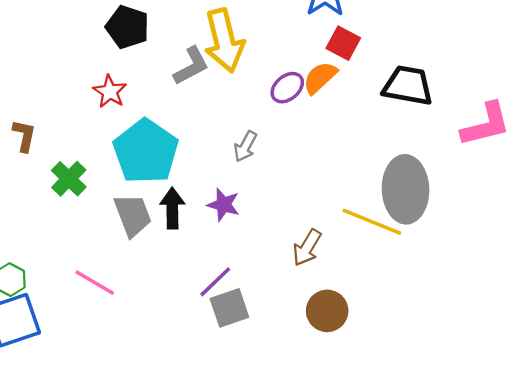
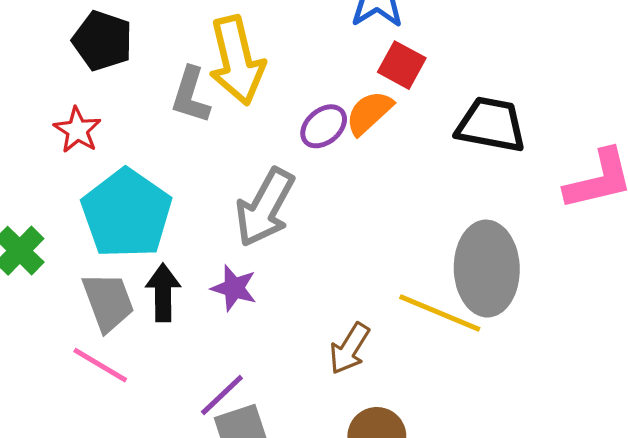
gray L-shape: (191, 66) -> (191, 95), turned 135
gray arrow: (245, 146) -> (265, 207), size x1.8
pink line: (95, 283) -> (100, 365), moved

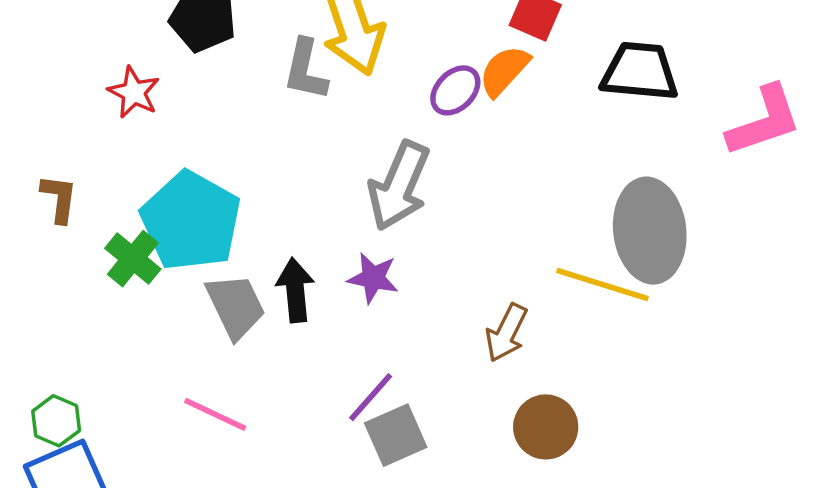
red star: (77, 130) -> (134, 92), moved
cyan pentagon: (127, 214) -> (191, 221), moved
pink line: (100, 365) -> (215, 414), moved

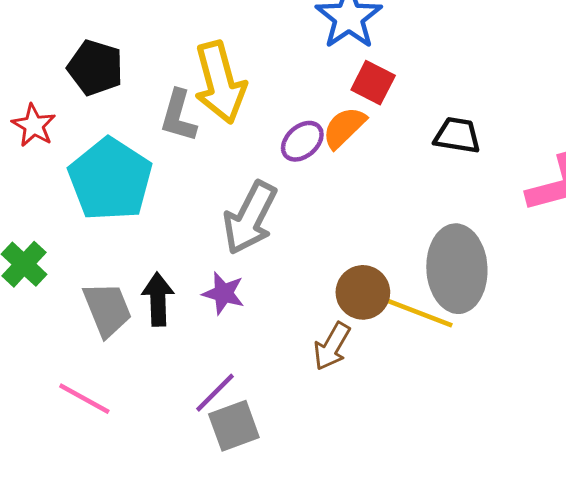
black trapezoid: (640, 72) -> (457, 135), size x0.7
cyan pentagon: (191, 221) -> (110, 179), moved
brown circle: (546, 427) -> (363, 292), moved

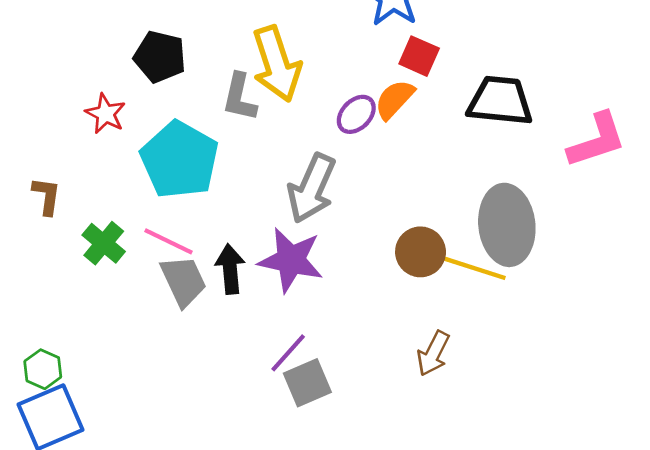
black trapezoid: (457, 135) -> (500, 101), size x1.5
purple star: (223, 293) -> (291, 260), size x1.6
brown arrow: (332, 346) -> (433, 353), moved
pink line: (84, 399) -> (169, 241), moved

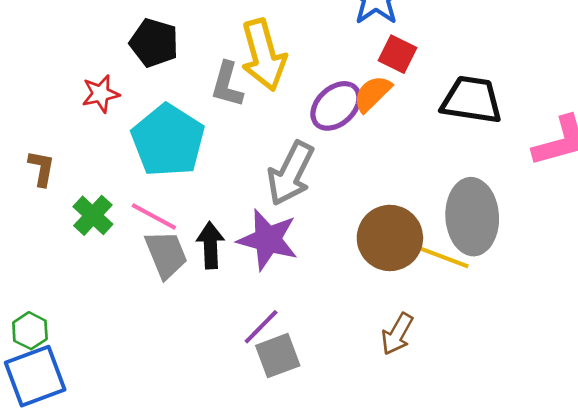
red star: (105, 114) -> (101, 94), turned 30
purple ellipse: (356, 114) -> (336, 106), size x1.4
brown circle: (421, 252) -> (390, 238), size x1.4

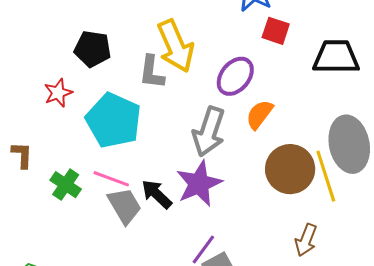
orange semicircle: (372, 94) -> (259, 114), moved
purple star: (268, 240) -> (199, 184), turned -30
black arrow: (210, 245) -> (157, 194), turned -36
yellow line: (435, 254) -> (326, 176), turned 60

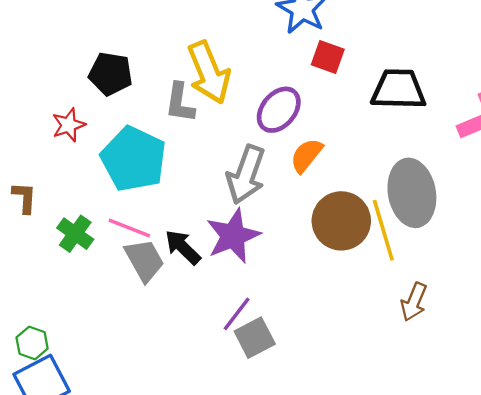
brown arrow: (306, 240) -> (414, 302), moved

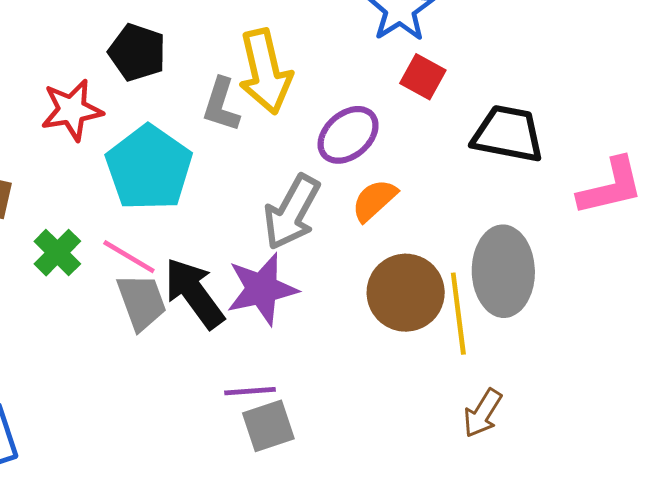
red star: (69, 125) -> (72, 110), size x1.4
black arrow: (183, 247) -> (194, 293), size x1.4
purple line: (237, 314) -> (250, 391), turned 39

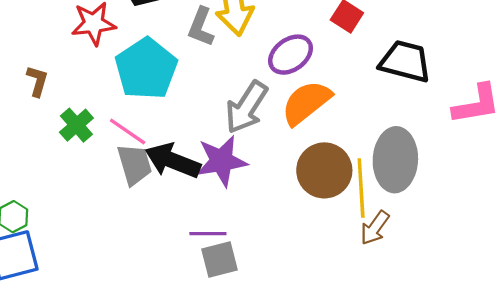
orange semicircle: (374, 200) -> (306, 103), size x1.5
black arrow: (194, 293) -> (173, 161), turned -36
brown arrow: (483, 413) -> (375, 228), moved

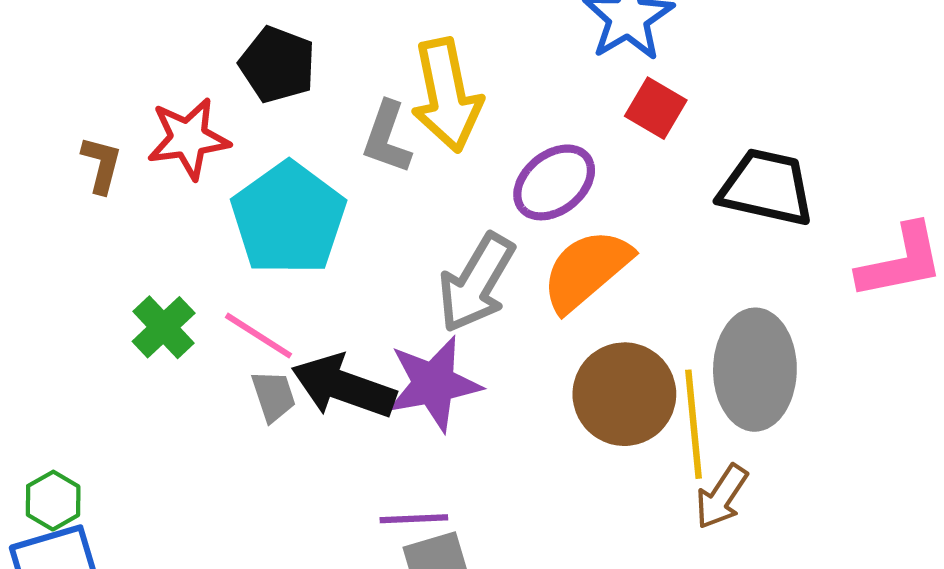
brown L-shape: (37, 81) -> (101, 165), moved
gray trapezoid: (135, 164) -> (273, 396), size x0.7

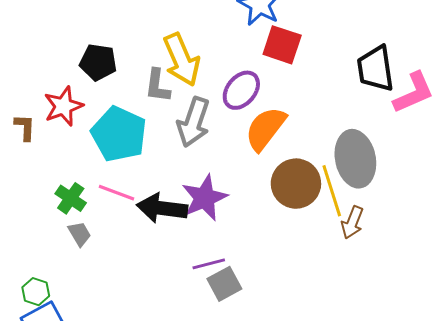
red square: (656, 108) -> (282, 45), size x1.4
black trapezoid: (766, 187) -> (375, 69), moved, turned -99
gray arrow: (476, 283) -> (194, 122), moved
gray trapezoid: (273, 396) -> (80, 234), moved

